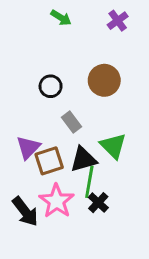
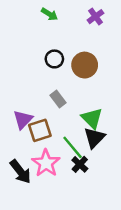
black circle: (51, 86) -> (54, 59), moved
black triangle: (83, 159) -> (94, 138), moved, turned -30
green line: (89, 182) -> (73, 147), turned -50

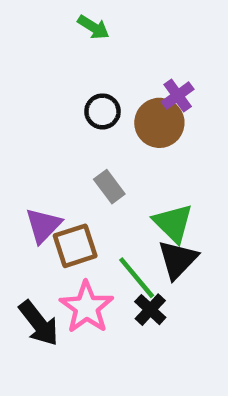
purple cross: (96, 17) -> (178, 96), moved

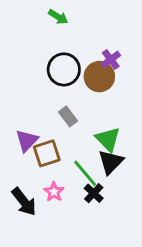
black circle: (102, 111) -> (64, 69), size x1.5
pink star: (87, 307) -> (54, 192), size x0.6

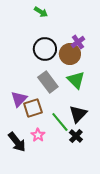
gray rectangle: (68, 116) -> (48, 82), size x1.5
green triangle: (108, 139) -> (76, 80), moved
black cross: (94, 193) -> (76, 136), moved

